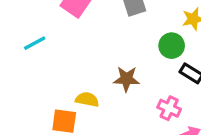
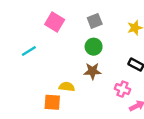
green circle: (172, 46) -> (94, 47), moved

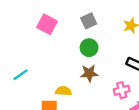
cyan line: (29, 51) -> (21, 75), moved
pink cross: (122, 89) -> (122, 90), turned -32

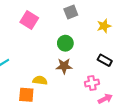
gray square: (89, 21) -> (71, 12), moved

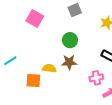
yellow semicircle: (40, 80) -> (49, 68), moved
orange square: (26, 95) -> (33, 81), moved

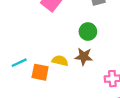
cyan line: (10, 61) -> (19, 63), moved

